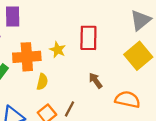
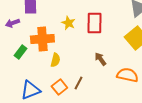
yellow star: (58, 50) -> (68, 23), moved

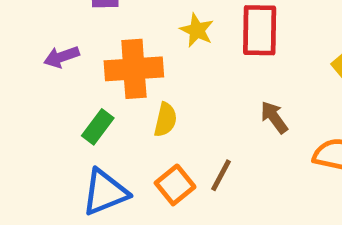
purple arrow: (12, 23) -> (61, 57), moved
green rectangle: (20, 52) -> (98, 127), moved

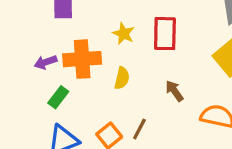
purple arrow: (61, 57) -> (46, 62), moved
yellow semicircle: (165, 120) -> (122, 78), moved

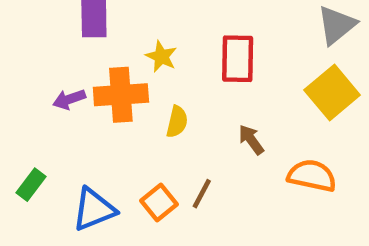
yellow star: (124, 34) -> (161, 57), moved
green rectangle: (58, 97) -> (31, 185), moved

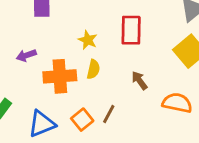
yellow star: (161, 57) -> (88, 40), moved
orange cross: (121, 95) -> (60, 76), moved

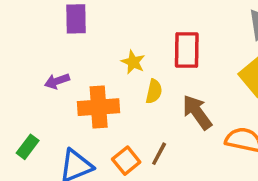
yellow semicircle: (93, 69) -> (154, 91), moved
brown arrow: (139, 80) -> (197, 112), size x1.5

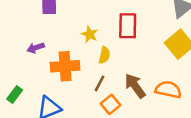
brown arrow: (197, 112) -> (135, 86), moved
brown line: (159, 154) -> (99, 83), moved
orange square: (126, 161) -> (111, 104), moved

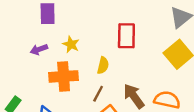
yellow star: (90, 34) -> (71, 44), moved
purple arrow: (36, 48) -> (39, 49), moved

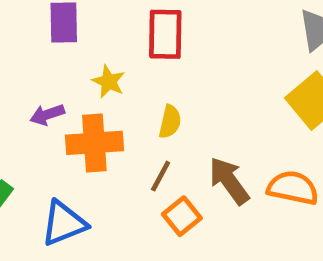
red rectangle: (126, 36) -> (165, 34), moved
purple arrow: (39, 49) -> (47, 115), moved

